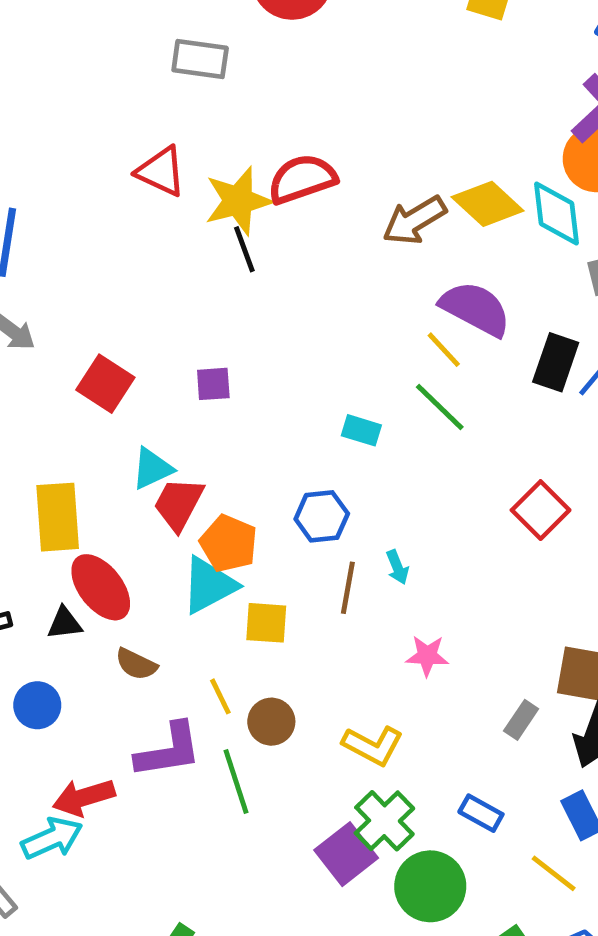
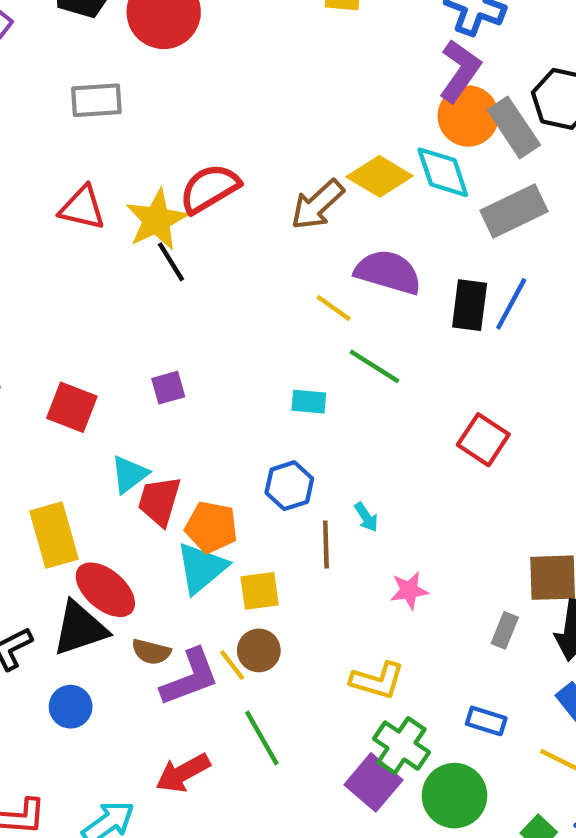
yellow line: (444, 350) -> (334, 308), moved
black triangle: (65, 623) -> (80, 628), size x1.8
brown circle: (271, 722) -> (259, 650), moved
purple L-shape: (169, 750) -> (190, 677), moved
red arrow: (84, 797) -> (183, 773), moved

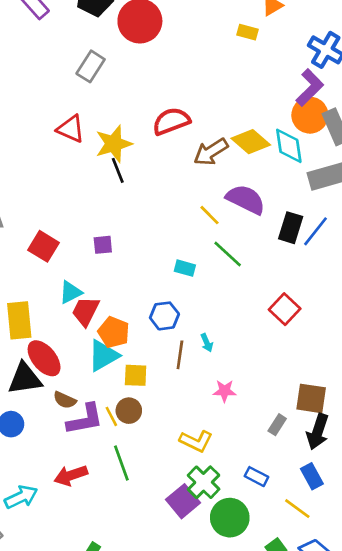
gray rectangle: (96, 100) -> (91, 66), turned -64
red semicircle: (210, 188) -> (171, 121), moved

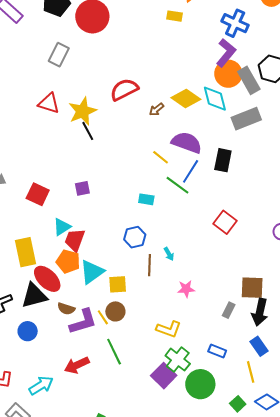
brown arrow: (211, 152) -> (157, 109), size x0.6
blue line: (316, 231) -> (191, 171), moved
orange pentagon: (114, 332) -> (68, 261), moved
yellow line: (297, 509) -> (251, 372), turned 45

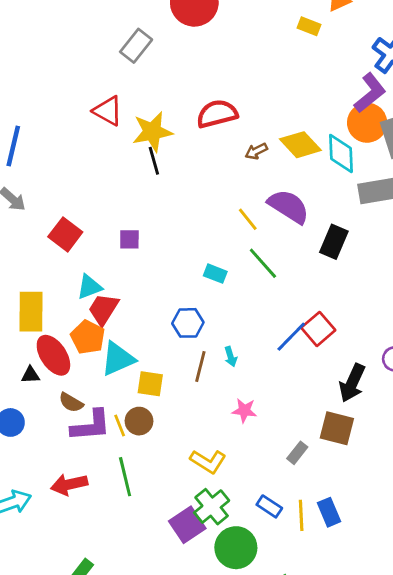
blue line: (191, 171) -> (291, 337), moved
black triangle: (34, 296) -> (30, 375), size x0.5
black arrow: (260, 312) -> (352, 383), moved
yellow line: (251, 372) -> (301, 515), moved

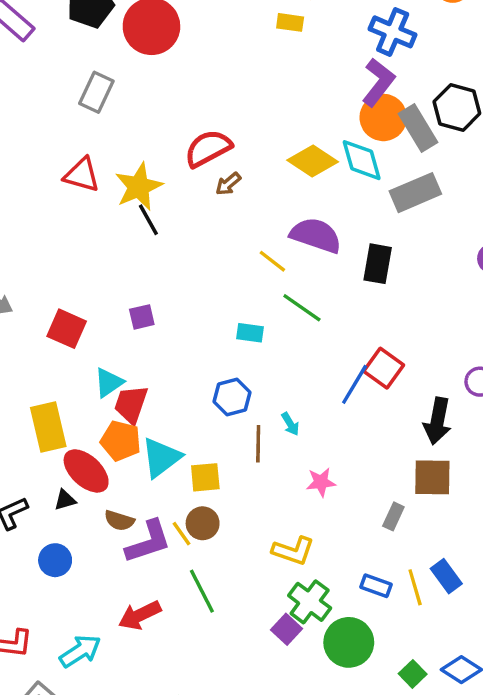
brown arrow: (256, 151) -> (228, 184), moved
purple square: (187, 525) -> (287, 629), size x0.7

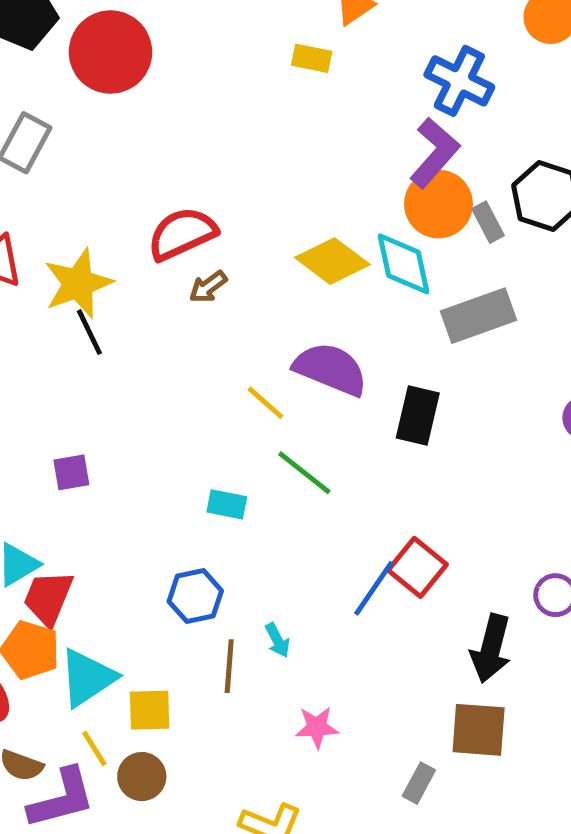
gray rectangle: (418, 128) -> (488, 222), size x0.6
yellow line: (181, 534) -> (94, 749), moved

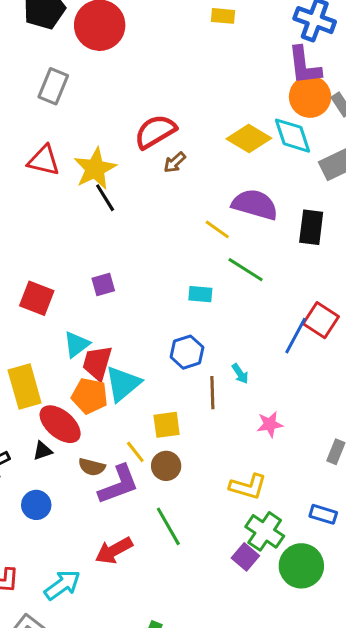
purple L-shape: (435, 153) -> (304, 66), turned 138
cyan triangle: (87, 678) -> (123, 384), moved

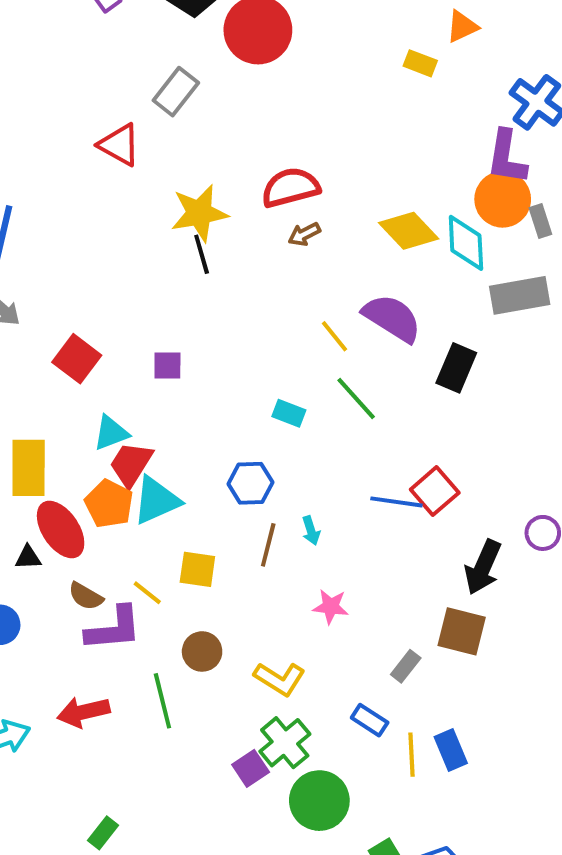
red triangle: (44, 161) -> (119, 145), moved
blue line: (296, 336) -> (396, 502), turned 54
yellow line: (135, 452) -> (147, 593), turned -30
brown circle: (166, 466) -> (202, 651), moved
blue rectangle: (323, 514) -> (370, 720), moved

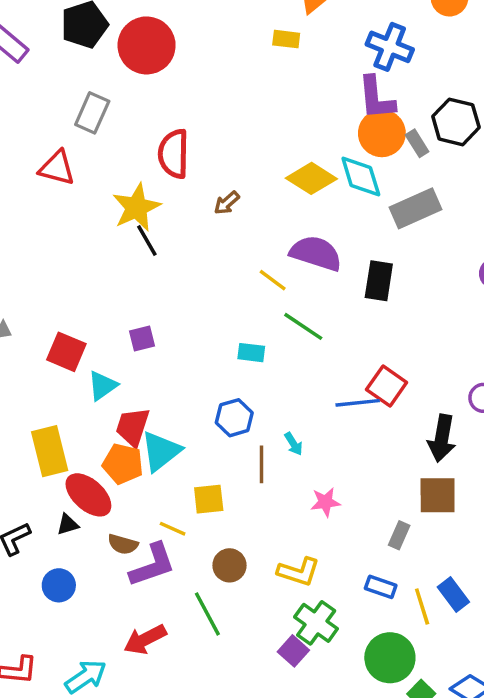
red semicircle: (291, 187) -> (174, 154), moved, turned -60
cyan triangle: (111, 433) -> (102, 386), moved
green circle: (319, 801) -> (390, 658), moved

